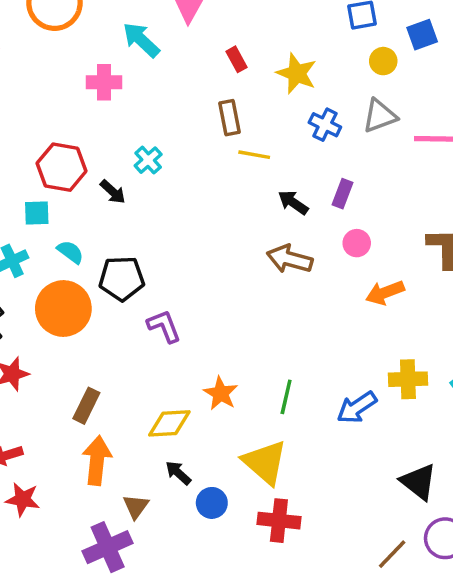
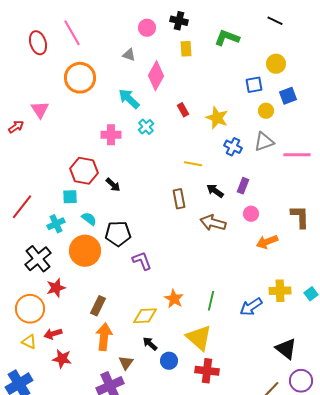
pink cross: (104, 82) -> (111, 135), moved
brown rectangle: (229, 118) -> (179, 199), moved
cyan cross: (148, 160) -> (146, 127), moved

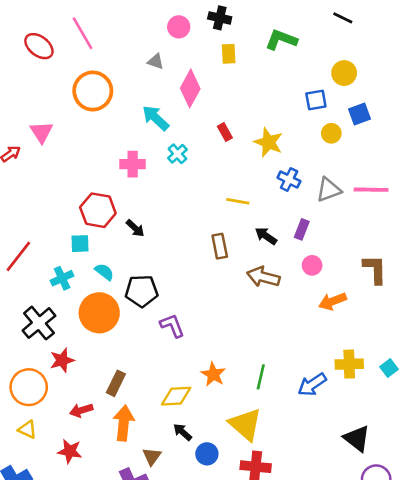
red ellipse: (38, 43) -> (39, 46), turned -35
gray triangle: (264, 142) -> (329, 190), moved
red arrow: (53, 334) -> (81, 410), moved

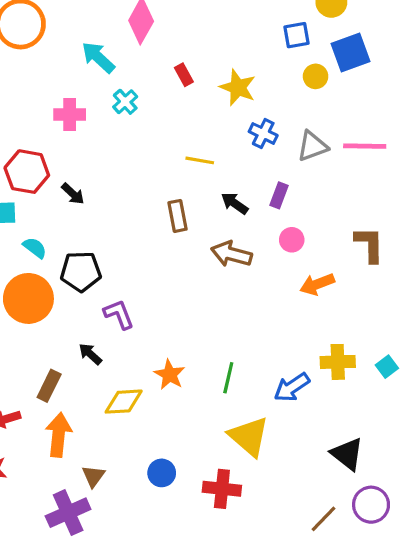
blue square: (359, 114) -> (350, 53), size x1.4
yellow triangle: (245, 424) -> (249, 436), moved
black arrow: (183, 432) -> (90, 354), moved

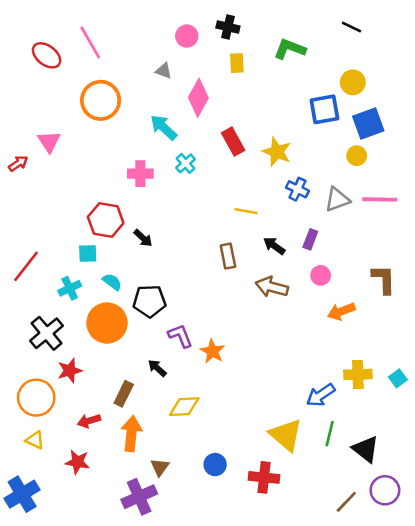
blue square: (296, 35) -> (324, 109), size x1.4
red rectangle: (184, 75) -> (233, 142), size x1.5
yellow circle: (316, 76) -> (357, 156), moved
orange star: (170, 375) -> (213, 351), moved
green line: (228, 378) -> (330, 434), moved

